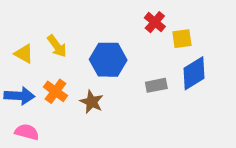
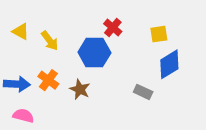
red cross: (155, 22) -> (113, 28), moved
yellow triangle: (24, 54) -> (21, 31), moved
gray rectangle: (156, 85) -> (143, 92), moved, turned 36

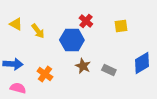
blue diamond: (169, 64) -> (142, 63), moved
orange cross: (48, 80) -> (45, 74), moved
brown star: (80, 89) -> (83, 66), moved

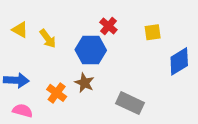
blue diamond: (142, 63) -> (179, 61), moved
brown star: (83, 66) -> (84, 83), moved
gray rectangle: (109, 70) -> (130, 103), moved, size x1.5

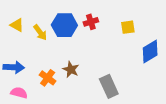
red cross: (108, 26) -> (91, 22), turned 32
blue hexagon: (91, 50) -> (64, 25), moved
gray rectangle: (130, 103) -> (109, 86), turned 40

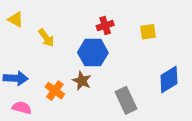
yellow triangle: (17, 25) -> (16, 19), moved
blue hexagon: (64, 25) -> (93, 53), moved
blue diamond: (150, 51) -> (169, 80), moved

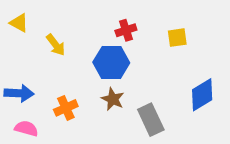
brown star: (82, 81) -> (113, 99), moved
orange cross: (55, 91) -> (66, 108), turned 30

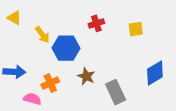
blue hexagon: (111, 62) -> (66, 48), moved
pink semicircle: (26, 128) -> (32, 99), moved

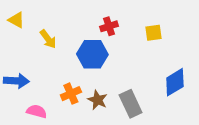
blue hexagon: (66, 48) -> (92, 54), moved
brown star: (86, 76) -> (98, 100), moved
orange cross: (50, 83) -> (71, 94), moved

